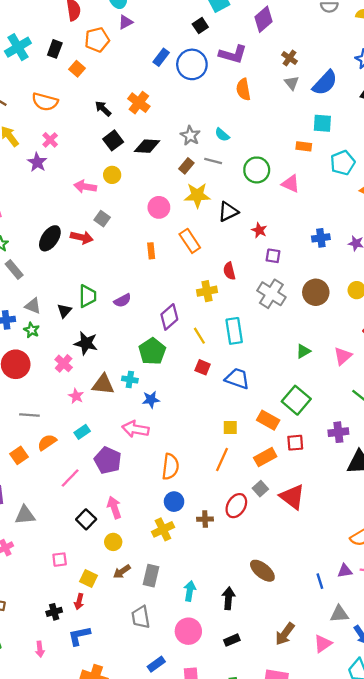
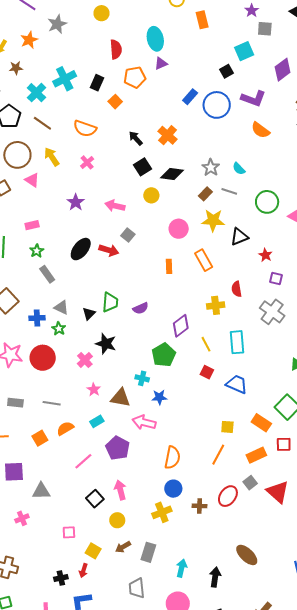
orange semicircle: (243, 89) -> (260, 130), turned -48
purple star: (37, 162) -> (76, 202), moved
yellow circle: (112, 175) -> (151, 195), moved
brown triangle: (103, 384) -> (120, 398), moved

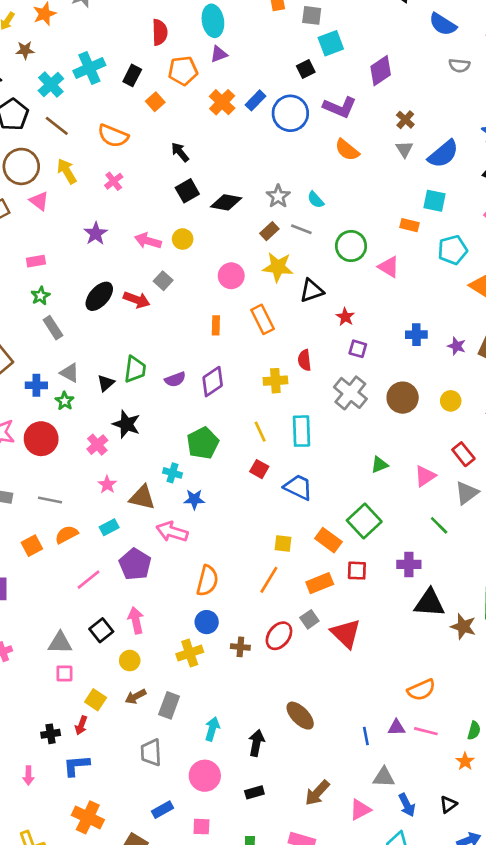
gray square: (265, 29) -> (312, 15), moved
orange cross: (168, 135) -> (222, 102), moved
yellow circle: (151, 195) -> (183, 239), moved
purple diamond: (181, 326) -> (213, 382), moved
gray triangle: (41, 491) -> (60, 643), moved

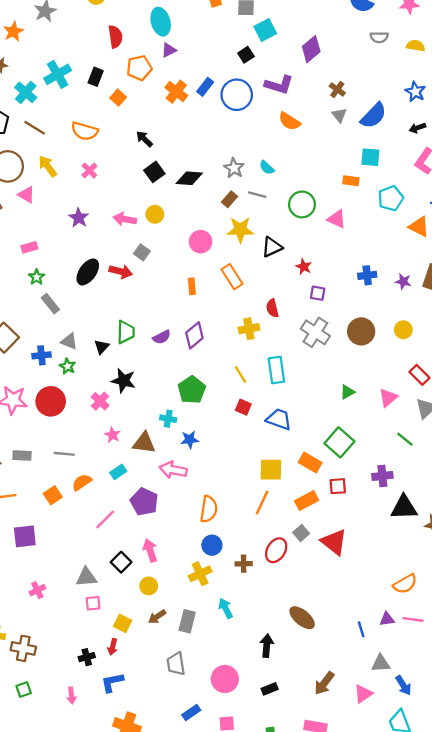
yellow square: (283, 544) -> (271, 470), size x1.5
cyan arrow: (212, 729) -> (226, 608), moved, turned -36

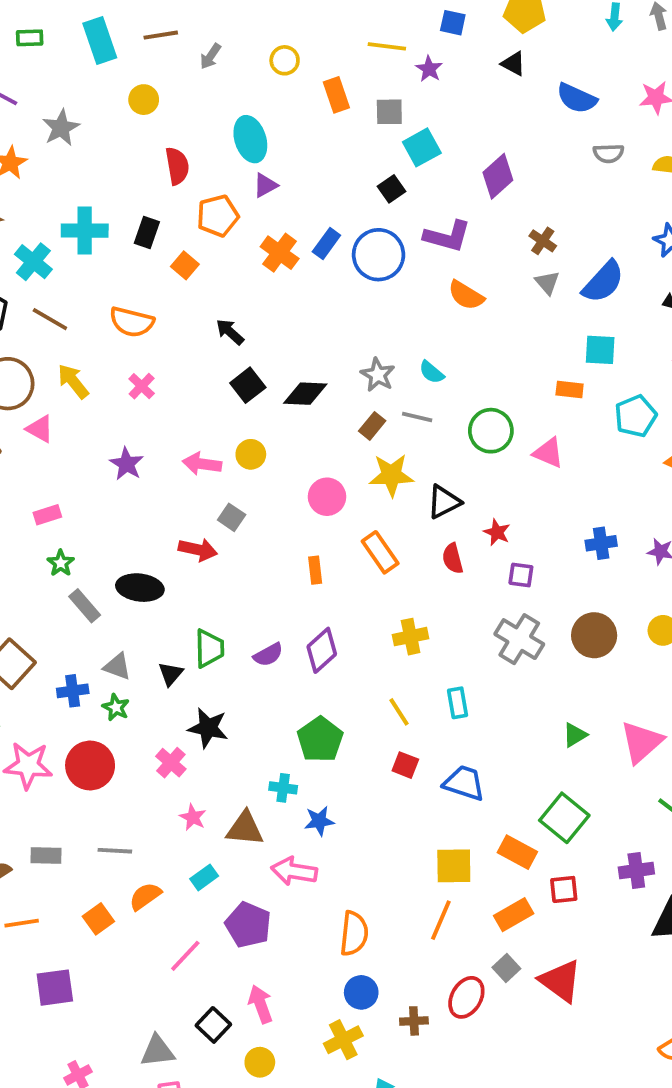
cyan cross: (58, 74) -> (85, 231), turned 32
black ellipse: (88, 272) -> (140, 588), moved, turned 64
red semicircle: (272, 308) -> (453, 559), moved
cyan rectangle: (276, 370) -> (458, 703), size x0.7
pink triangle: (388, 398) -> (642, 742), size x1.4

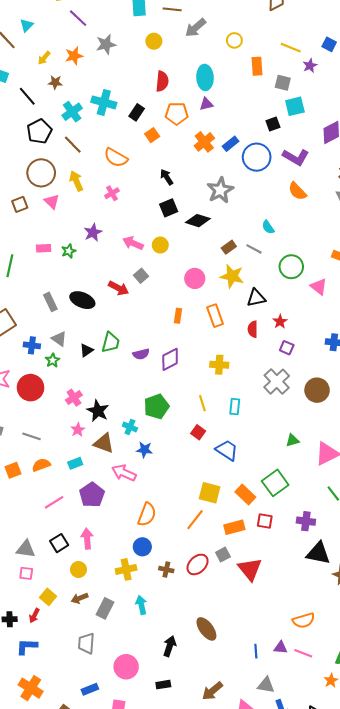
gray arrow: (210, 56) -> (196, 28), size x1.5
gray star: (378, 375) -> (220, 190), moved, size x1.4
green star: (61, 563) -> (69, 251), moved
black star: (208, 728) -> (98, 411), moved

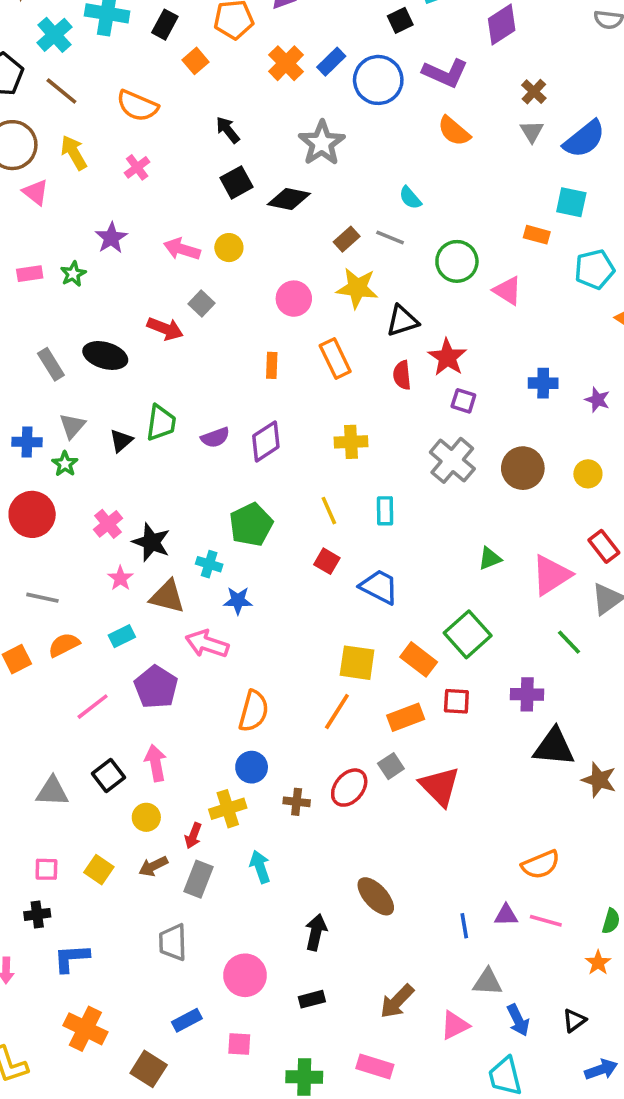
red star: (280, 322) -> (447, 357), size x1.5
gray triangle: (59, 339) -> (72, 426), turned 42
pink square: (26, 573) -> (46, 869), moved
red arrow: (34, 616) -> (193, 836), moved

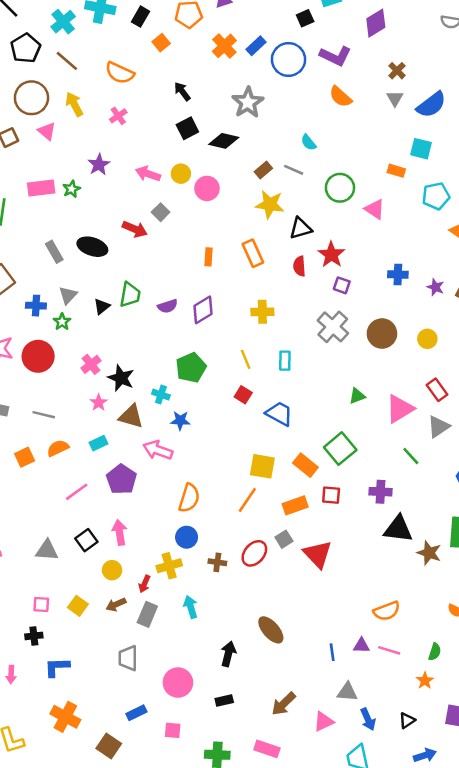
pink rectangle: (30, 274) -> (41, 188), size x1.5
pink circle: (294, 299) -> (207, 188), moved

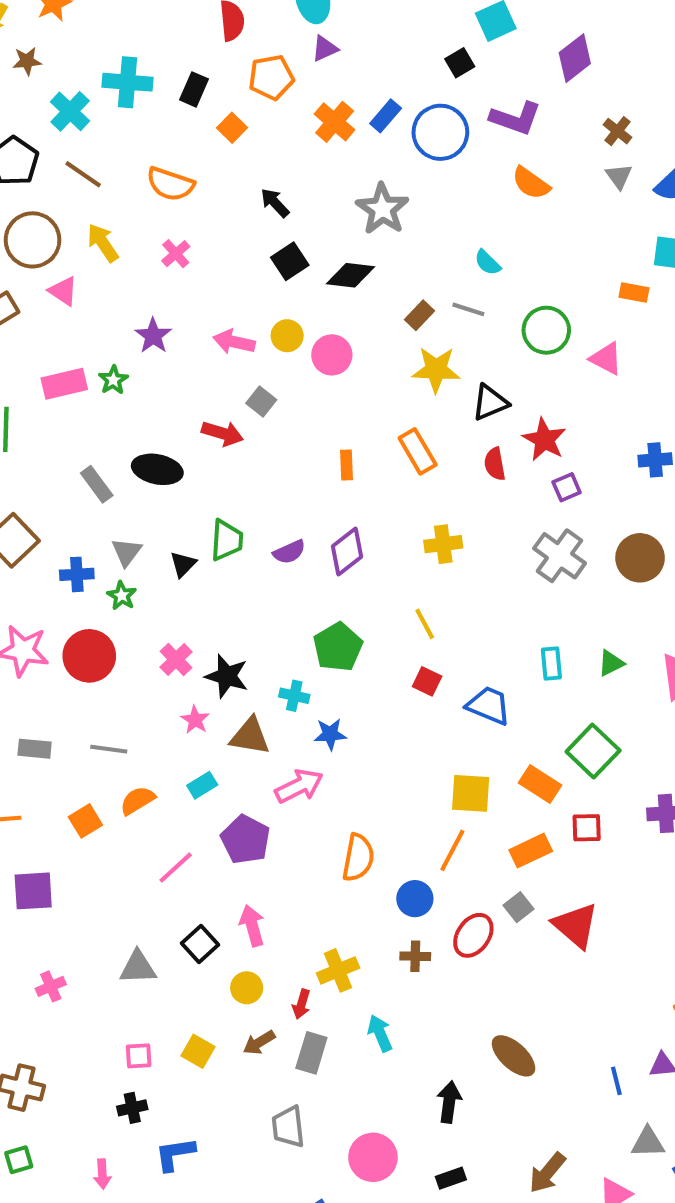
purple square: (342, 285) -> (567, 487), turned -36
cyan rectangle: (285, 361) -> (551, 664), moved
pink arrow: (158, 450) -> (299, 786), turned 140
blue circle: (187, 537) -> (415, 899), moved

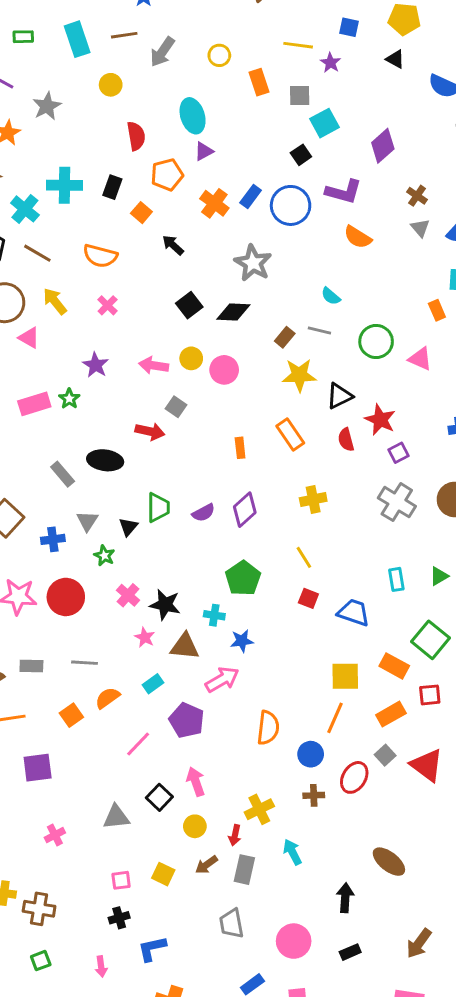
black arrow: (275, 203) -> (173, 245), moved
orange rectangle: (634, 293) -> (437, 310), turned 60
green star: (122, 596) -> (104, 556), moved

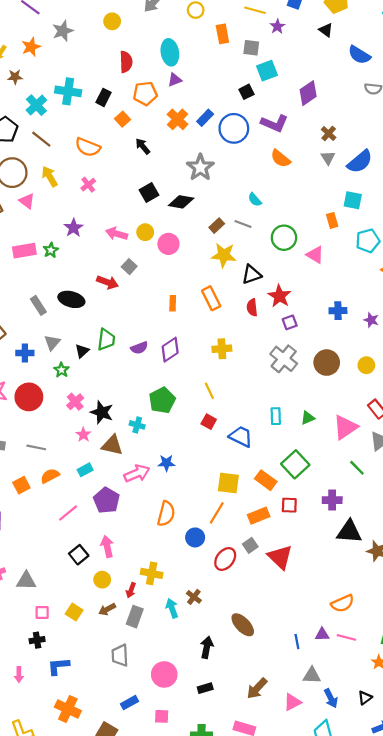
blue star: (242, 641) -> (166, 463), moved
brown cross: (314, 795) -> (194, 597), moved, turned 32
yellow cross: (259, 809) -> (152, 573), turned 30
gray triangle: (116, 817) -> (26, 581), moved

